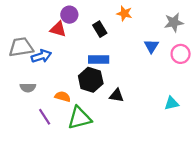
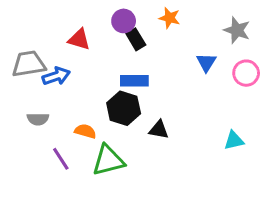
purple circle: (69, 15) -> (124, 21), moved
gray star: (174, 22) -> (237, 30), turned 30

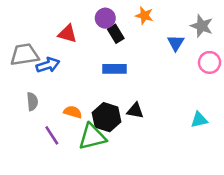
blue triangle: (206, 62) -> (176, 43), moved
black hexagon: (124, 108) -> (107, 117), moved
gray semicircle: (38, 119) -> (32, 102), turned -96

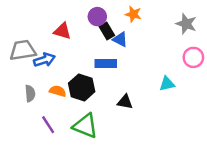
blue triangle: (176, 43) -> (120, 39), moved, turned -35
orange semicircle: (73, 112) -> (58, 91), moved
black hexagon: (107, 117) -> (82, 87), moved
cyan triangle: (199, 120) -> (167, 84), moved
green triangle: (92, 137) -> (85, 126), turned 36

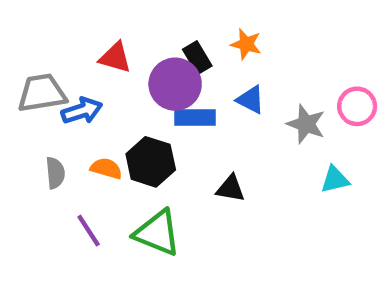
orange star: (133, 14) -> (246, 44), moved
purple circle: (97, 17) -> (175, 84), moved, size x1.5
gray star: (186, 24) -> (306, 124), moved
blue triangle: (120, 39) -> (251, 100), moved
cyan triangle: (167, 84) -> (335, 180), moved

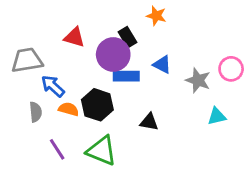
orange star: (246, 44) -> (156, 16), moved
blue arrow: (82, 111) -> (53, 86), moved, turned -120

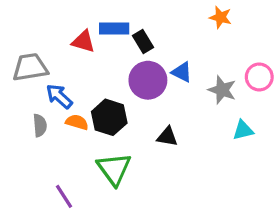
orange star: (156, 16) -> (221, 17), moved
purple circle: (113, 54) -> (148, 80), moved
blue rectangle: (126, 76) -> (114, 29), moved
purple line: (57, 149) -> (64, 196), moved
green triangle: (102, 151) -> (114, 169), turned 32

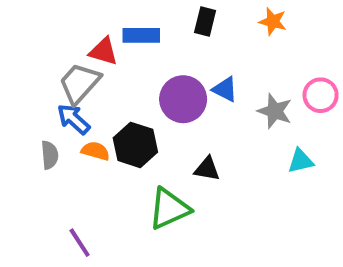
black rectangle: (143, 41) -> (205, 21), moved, turned 45
gray trapezoid: (30, 67) -> (80, 83), moved, turned -39
green triangle: (114, 169) -> (169, 209), moved, turned 42

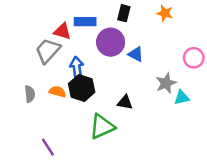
purple circle: (183, 99) -> (111, 42), moved
gray star: (275, 111) -> (166, 83), moved, turned 30
blue arrow: (74, 119) -> (77, 67), moved, turned 40

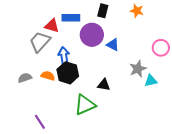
gray semicircle: (30, 94) -> (25, 78), turned -104

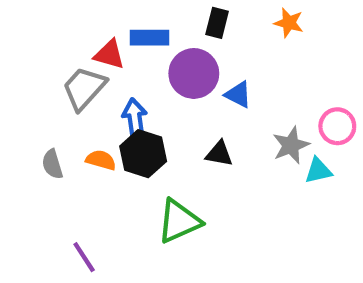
pink circle: (161, 48) -> (337, 126), moved
gray semicircle: (25, 78) -> (52, 164), turned -88
black triangle: (104, 85) -> (219, 154), moved

